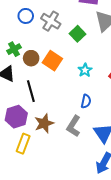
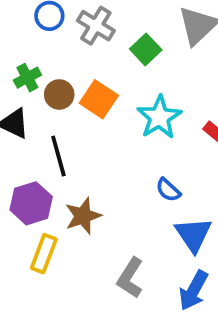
cyan star: (85, 70) -> (159, 117), size x1.6
blue semicircle: (86, 101) -> (168, 190), moved, turned 120
gray L-shape: (74, 126) -> (130, 278), moved

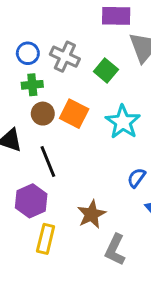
green cross: (27, 78) -> (32, 85), moved, turned 30
blue semicircle: (168, 190) -> (136, 178), turned 90
brown star: (83, 216) -> (91, 214), moved

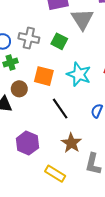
brown circle: (43, 114) -> (19, 89), moved
black line: (48, 162) -> (60, 109), moved
yellow rectangle: (46, 239) -> (55, 174), moved, turned -60

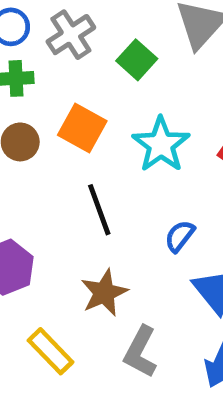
gray cross: (29, 38) -> (71, 35), turned 30

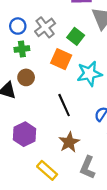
orange square: (82, 128) -> (61, 59), moved
cyan star: (161, 145) -> (89, 74), turned 30

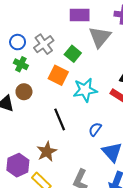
green cross: (22, 49) -> (21, 64), turned 32
purple hexagon: (24, 134) -> (18, 165), moved
brown star: (69, 142) -> (47, 152), moved

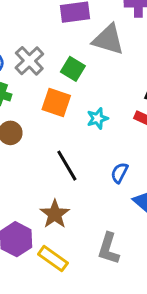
gray triangle: (100, 37) -> (108, 39), turned -45
cyan star: (85, 90) -> (97, 118), size x0.6

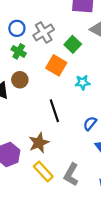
yellow rectangle: (53, 259) -> (43, 171), moved

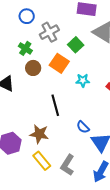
blue circle: (17, 28) -> (27, 16), moved
brown circle: (20, 80) -> (33, 68), moved
blue semicircle: (90, 123) -> (83, 127), moved, turned -88
brown star: (39, 143) -> (39, 134), turned 30

